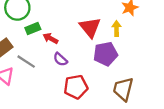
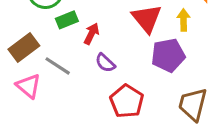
red arrow: (50, 38) -> (91, 34), turned 88
red pentagon: (76, 87) -> (127, 101), turned -30

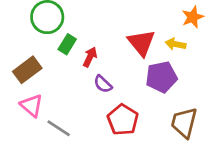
green rectangle: (67, 20) -> (67, 44), turned -36
yellow arrow: (184, 20) -> (176, 44), turned -78
gray line: (58, 66) -> (59, 128), moved

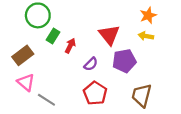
yellow arrow: (176, 44) -> (146, 36), moved
purple semicircle: (103, 84) -> (91, 64), moved, turned -88

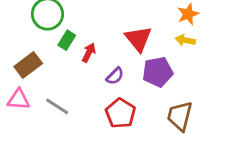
pink triangle: (26, 82) -> (19, 99), moved, turned -36
gray line: (46, 100) -> (57, 106), moved

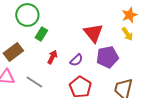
yellow arrow: (185, 40) -> (127, 34), turned -136
red arrow: (89, 53) -> (52, 57), moved

